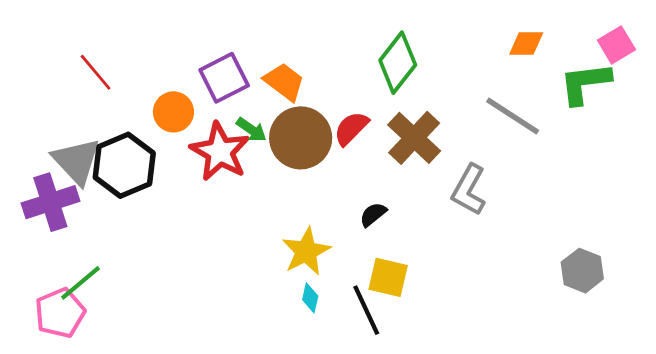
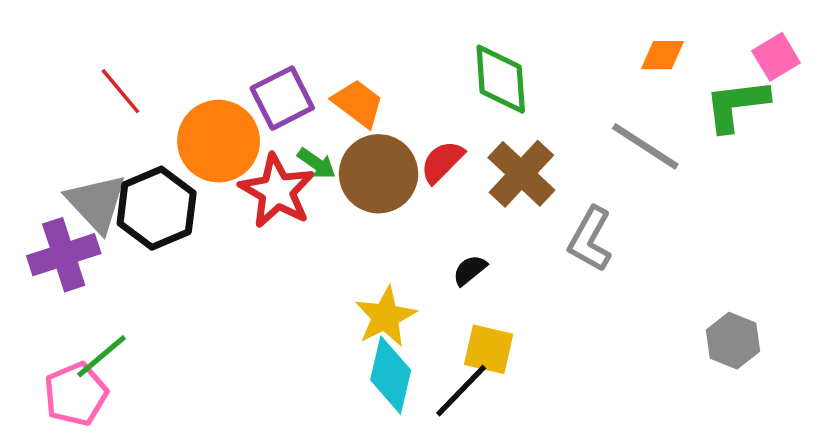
green diamond: (398, 63) -> (501, 79), turned -42
orange circle: (173, 112) -> (219, 141), size x1.6
cyan diamond: (310, 298) -> (391, 375), size x2.0
black line: (366, 310) -> (461, 391), turned 69

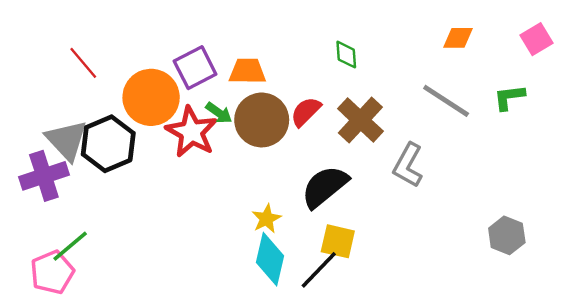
green diamond: (501, 79) -> (346, 55), size x0.6
orange trapezoid: (358, 103) -> (247, 71), turned -36
green L-shape: (736, 105) -> (509, 97), moved, size x0.7
black semicircle: (470, 270) -> (325, 187), size x2.0
yellow star: (385, 317) -> (266, 219), size x0.7

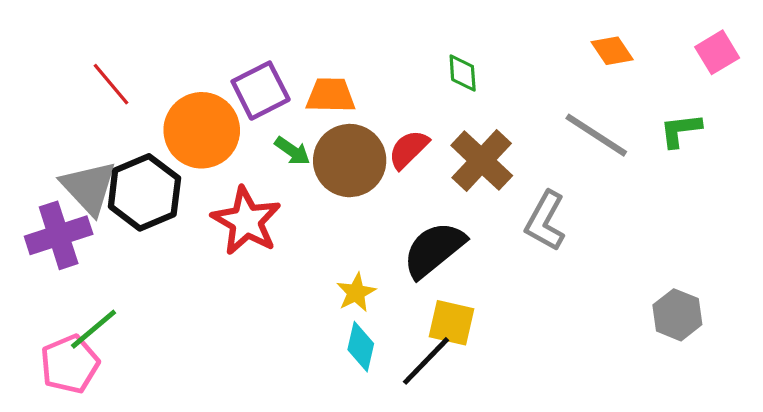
orange diamond: (458, 38) -> (612, 51), turned 56
red star: (191, 132) -> (246, 221), moved
cyan diamond: (270, 259) -> (361, 347), size x0.7

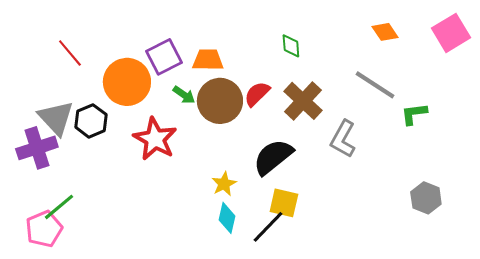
pink square: (717, 52) -> (451, 33), size x1.4
green L-shape: (681, 130) -> (414, 114), moved
black hexagon: (144, 192) -> (91, 121), size x0.7

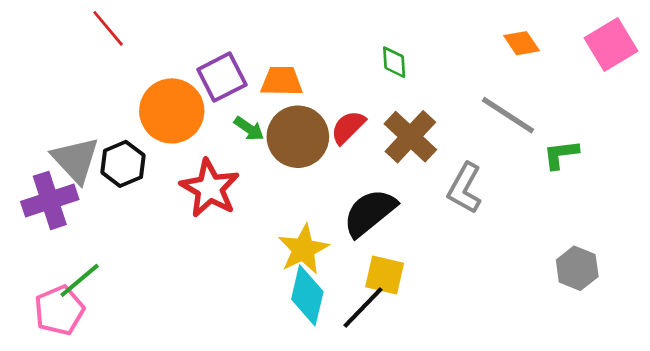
red line: (70, 53) -> (108, 28), moved
yellow star: (224, 184) -> (303, 249), size x1.5
cyan diamond: (227, 218) -> (307, 295), size x1.4

